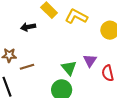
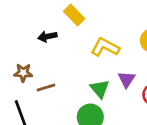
yellow L-shape: (76, 16) -> (105, 47), moved

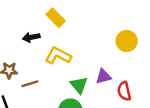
yellow L-shape: (105, 47) -> (58, 56), moved
purple triangle: (127, 79) -> (103, 76), turned 42

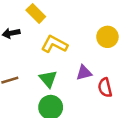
yellow L-shape: (58, 56) -> (54, 44), moved
green triangle: (79, 85) -> (48, 79), moved

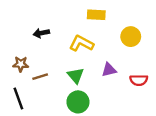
yellow rectangle: (36, 13) -> (96, 15), moved, turned -42
red semicircle: (105, 88) -> (139, 80), moved, turned -78

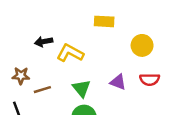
yellow L-shape: (81, 43) -> (70, 53), moved
purple triangle: (109, 70) -> (118, 82), turned 35
red semicircle: (139, 80) -> (150, 79), moved

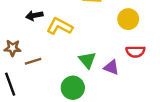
purple triangle: (118, 82) -> (111, 67), moved
green triangle: (81, 88) -> (87, 60), moved

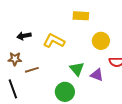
black arrow: (34, 15) -> (24, 36), moved
yellow circle: (128, 19) -> (101, 41), moved

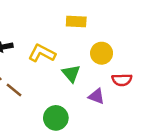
green triangle: (77, 69) -> (71, 73), moved
brown line: (32, 70) -> (14, 90), turned 56

